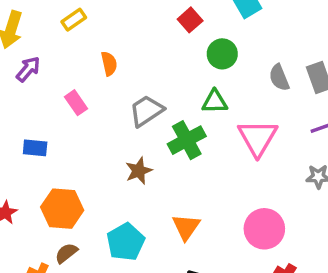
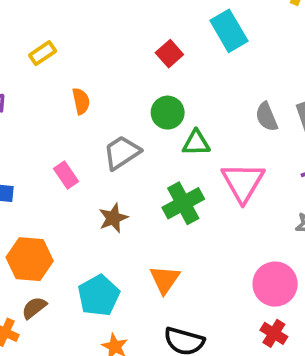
green circle: (222, 54) -> (168, 113), moved
pink rectangle: (76, 103) -> (66, 175), moved
green cross: (187, 140) -> (183, 203), moved
pink circle: (264, 229) -> (275, 284), moved

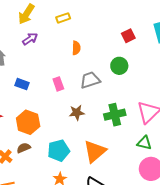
green triangle: (196, 143) -> (144, 143), moved
orange triangle: (165, 279) -> (95, 151), size x1.4

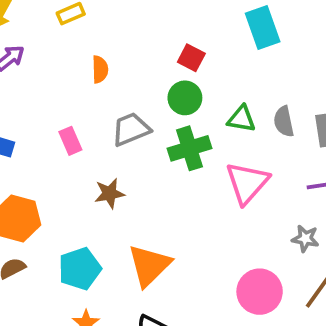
red square: (128, 36) -> (191, 58), moved, turned -32
green cross: (115, 115) -> (189, 148), moved
green triangle: (144, 143) -> (241, 119), moved

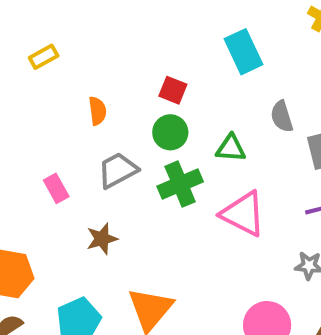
orange semicircle: (100, 69) -> (97, 111), moved
gray semicircle: (284, 121) -> (282, 116), moved
pink triangle: (247, 183) -> (243, 214), turned -39

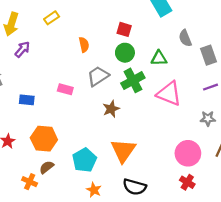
pink rectangle: (56, 188) -> (65, 89), turned -40
brown star: (102, 239) -> (111, 109), moved

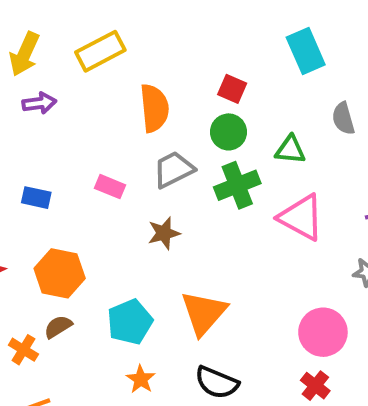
yellow rectangle: (52, 18) -> (100, 51), size x1.6
orange semicircle: (84, 45) -> (154, 108), size x1.6
purple arrow: (22, 49) -> (39, 103), turned 35
brown star: (111, 109) -> (164, 233), moved

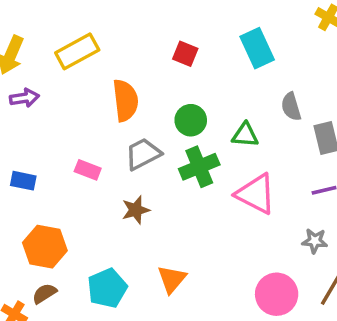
red square: (232, 89) -> (185, 54), moved
orange triangle: (204, 313) -> (172, 279), size x0.7

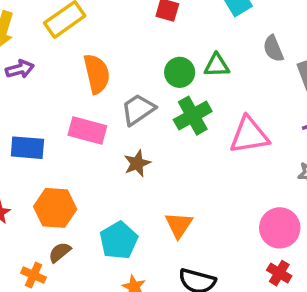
orange semicircle: (125, 100) -> (97, 74), moved
green triangle: (245, 135) -> (217, 65), moved
pink rectangle: (88, 170) -> (87, 131), size x1.5
blue rectangle: (23, 181) -> (27, 148), size x1.4
pink triangle: (256, 194) -> (249, 135), turned -30

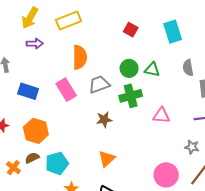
pink rectangle: (87, 131) -> (66, 90), turned 30
pink triangle: (249, 135) -> (161, 116), size x0.7
brown star: (137, 163) -> (104, 120), moved
cyan pentagon: (119, 240) -> (57, 163), moved

